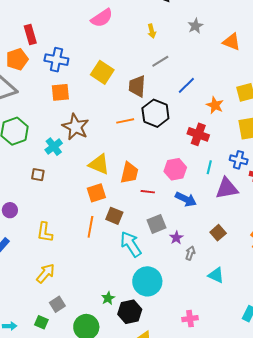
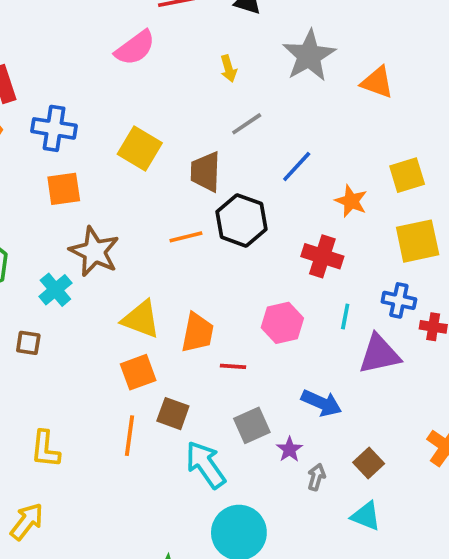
gray star: (195, 26) -> (309, 56), size x1.8
blue arrow: (186, 199) -> (321, 403), moved
brown square: (218, 233) -> (369, 463), moved
yellow arrow: (46, 273) -> (27, 521), moved

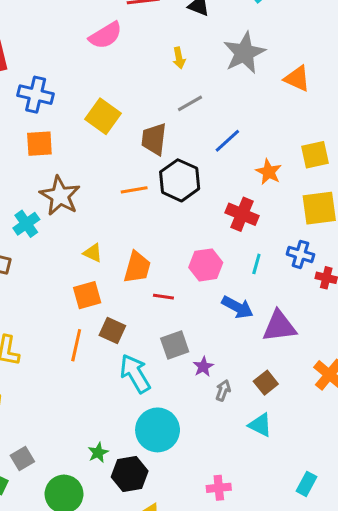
yellow triangle: (141, 319) -> (93, 253), size x0.6
purple triangle: (379, 354) -> (279, 326), moved
blue arrow: (321, 403) -> (237, 307), moved

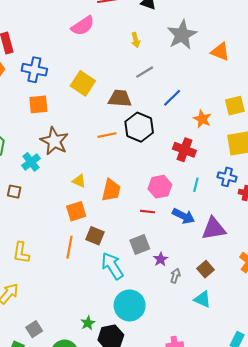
brown trapezoid: (154, 139) -> (120, 98), turned 90
red line: (163, 297) -> (148, 212), moved

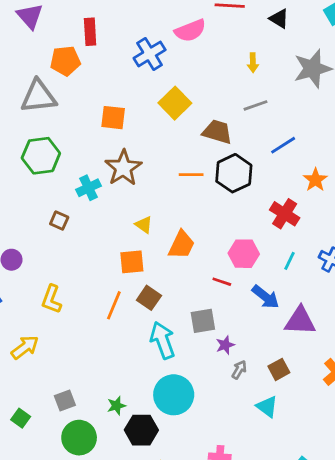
blue cross: (34, 70) -> (150, 54), moved, turned 35
gray square: (34, 329) -> (65, 401), moved

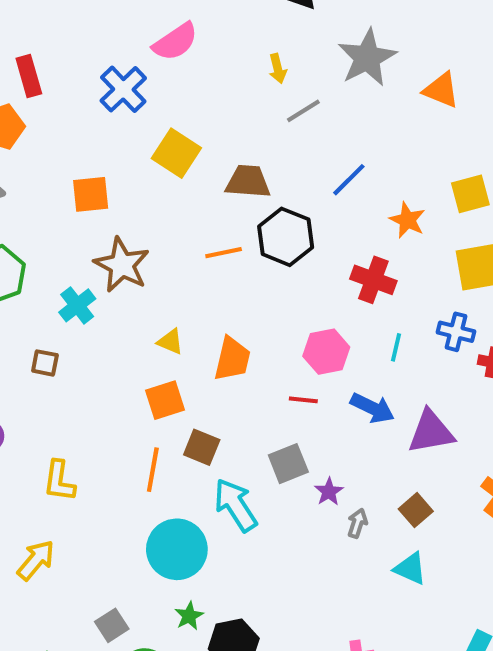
gray line: (256, 105) -> (303, 111), moved
cyan circle: (174, 395) -> (177, 549), moved

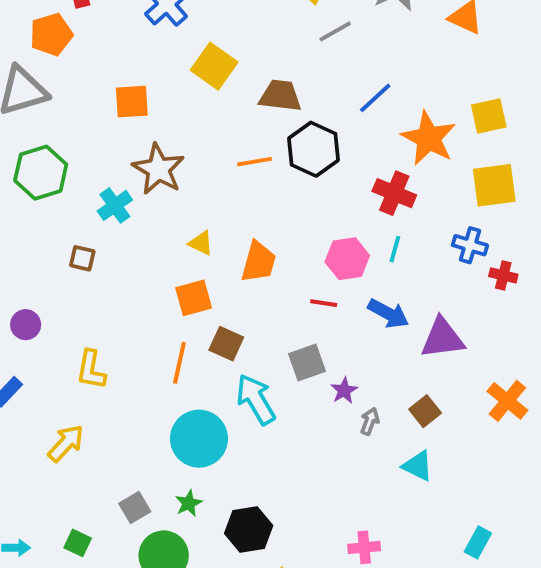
orange star: (407, 220) -> (429, 138), size x1.6
cyan line: (396, 347) -> (395, 249), moved
green star: (189, 616) -> (189, 503), moved

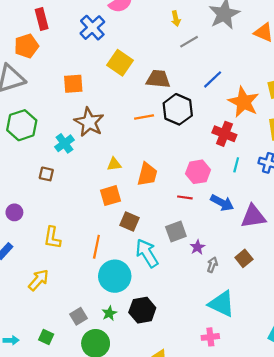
yellow triangle: (201, 243) -> (114, 164), turned -32
cyan line: (395, 249) -> (236, 165), moved
orange line: (179, 363) -> (96, 247), moved
cyan triangle: (418, 466) -> (222, 304), moved, size x1.5
black hexagon: (249, 529) -> (142, 310), moved

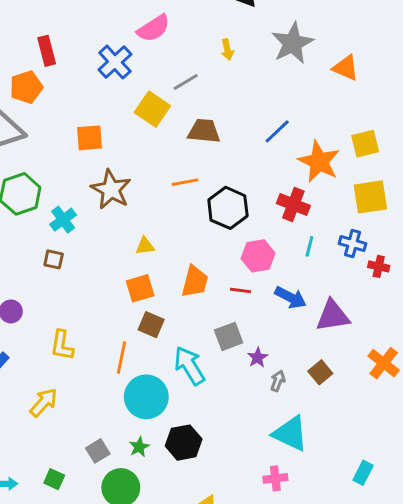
gray line: (189, 42) -> (186, 82), moved
black hexagon: (178, 109) -> (228, 208), moved
cyan cross: (64, 143) -> (63, 220), moved
orange trapezoid: (147, 174) -> (195, 281), moved
brown square: (130, 222) -> (151, 325), moved

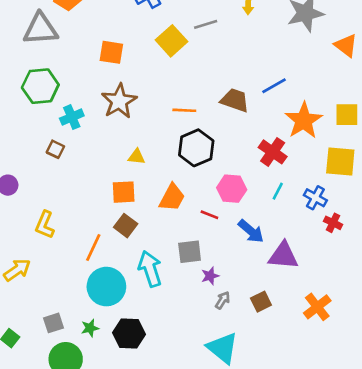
brown trapezoid: (204, 131) -> (235, 100), moved
black hexagon: (228, 208) -> (196, 148), moved

